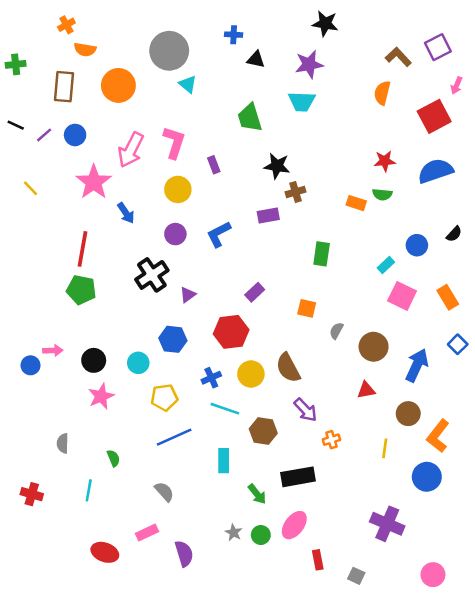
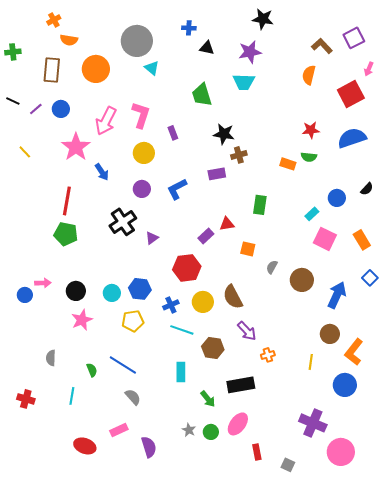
blue hexagon: (173, 339) -> (140, 289), moved
red triangle: (366, 390) -> (227, 224), moved
blue line: (174, 437) -> (123, 365), moved, turned 56
pink circle: (433, 575) -> (341, 452), moved, size x1.4

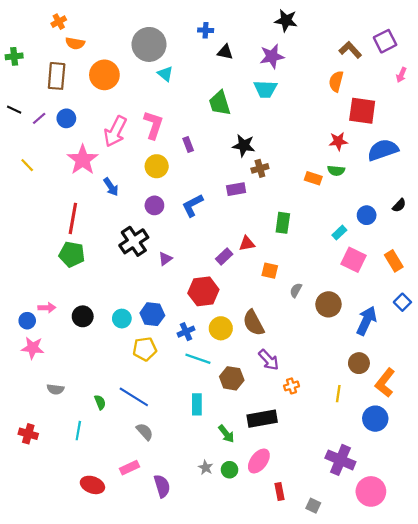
red square: (351, 94) -> (362, 111), moved, turned 36
pink star: (82, 320) -> (33, 348), moved, turned 30
gray semicircle: (51, 358) -> (55, 389), turned -84

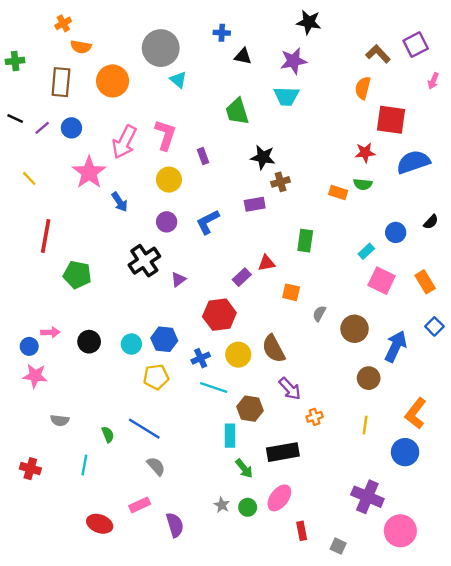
red line: (73, 218) -> (46, 236), moved
brown circle: (359, 363) -> (369, 378), moved
cyan rectangle: (197, 404) -> (230, 436), moved

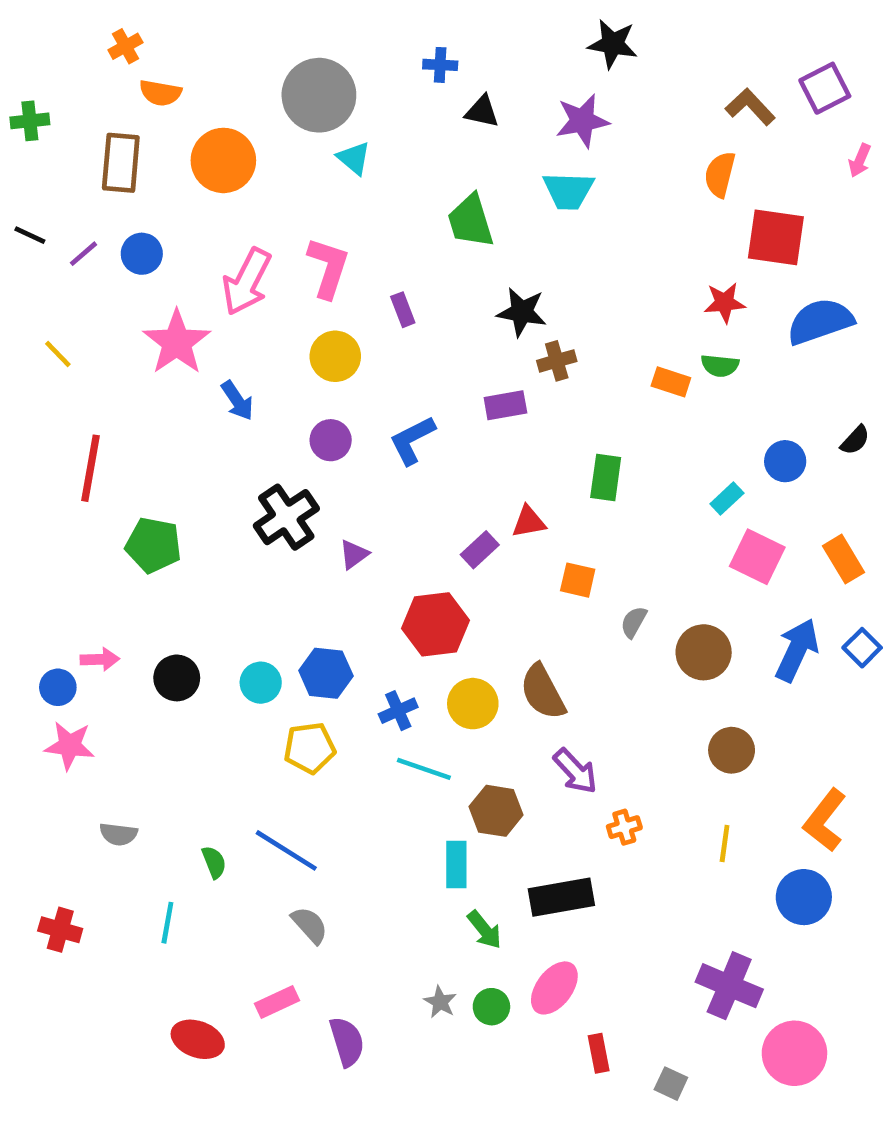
blue arrow: (396, 346) -> (797, 650), moved

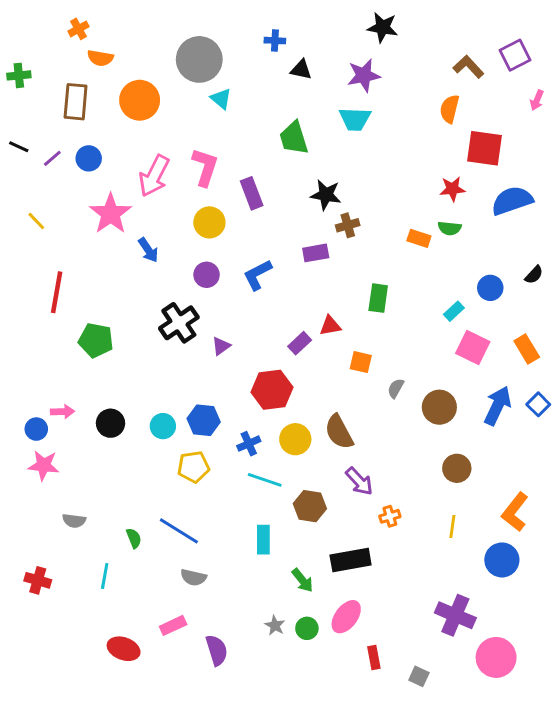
purple rectangle: (403, 310) -> (252, 193), size x1.5
cyan rectangle: (456, 864) -> (263, 540), moved
gray semicircle: (310, 925) -> (193, 577), turned 145

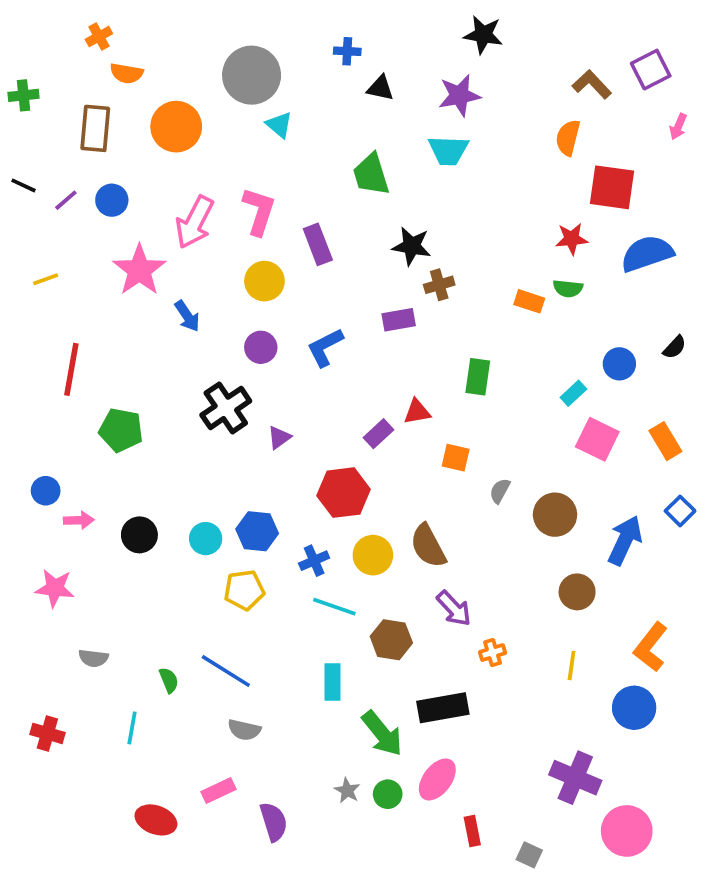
yellow line: (36, 221) -> (46, 279), turned -66
blue arrow: (498, 406) -> (625, 540), moved
blue circle: (36, 429) -> (46, 491), moved
green arrow: (303, 580) -> (382, 733), size x1.5

